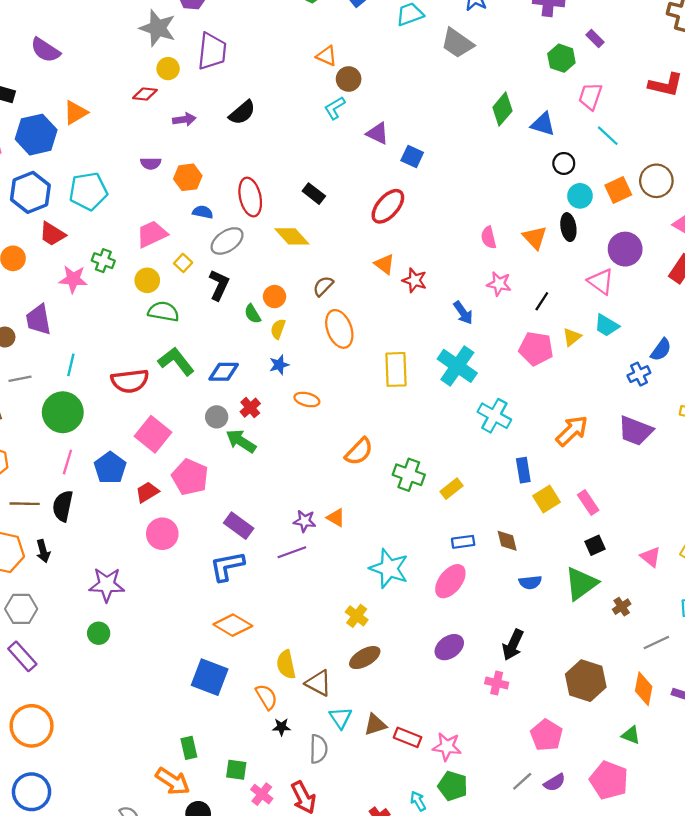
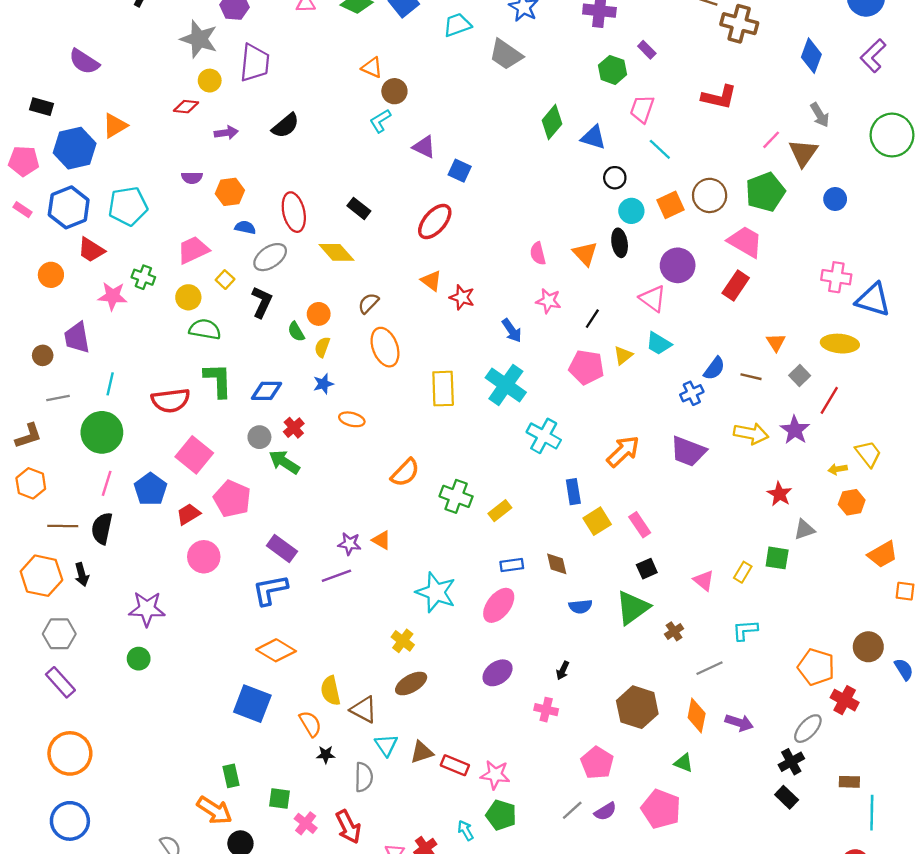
green L-shape: (176, 361) -> (218, 380), turned 36
black arrow: (513, 645) -> (563, 670), size x0.6

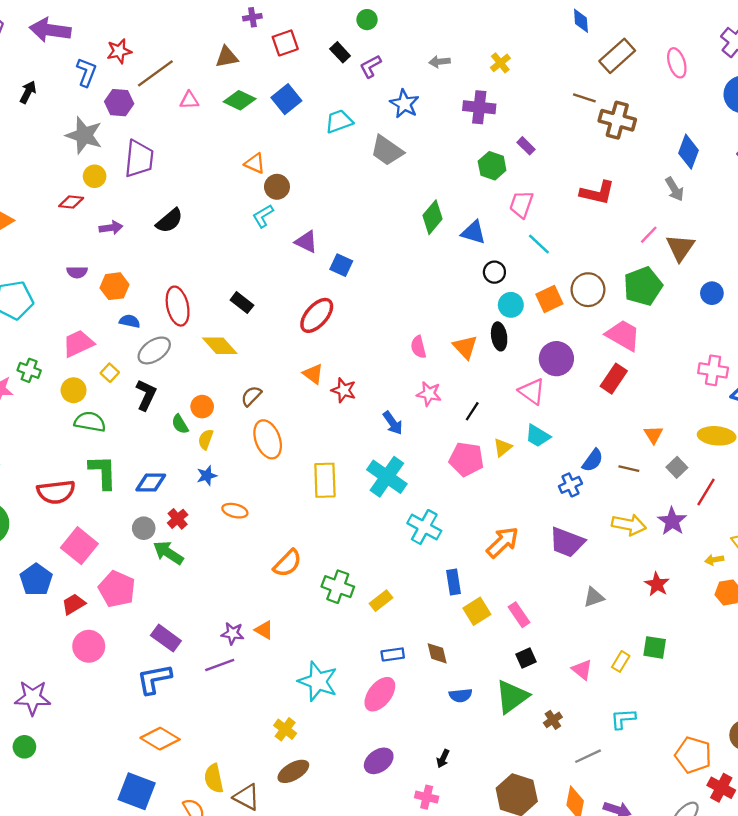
gray arrow: (820, 115) -> (675, 189), moved
gray triangle: (804, 530) -> (594, 597), moved

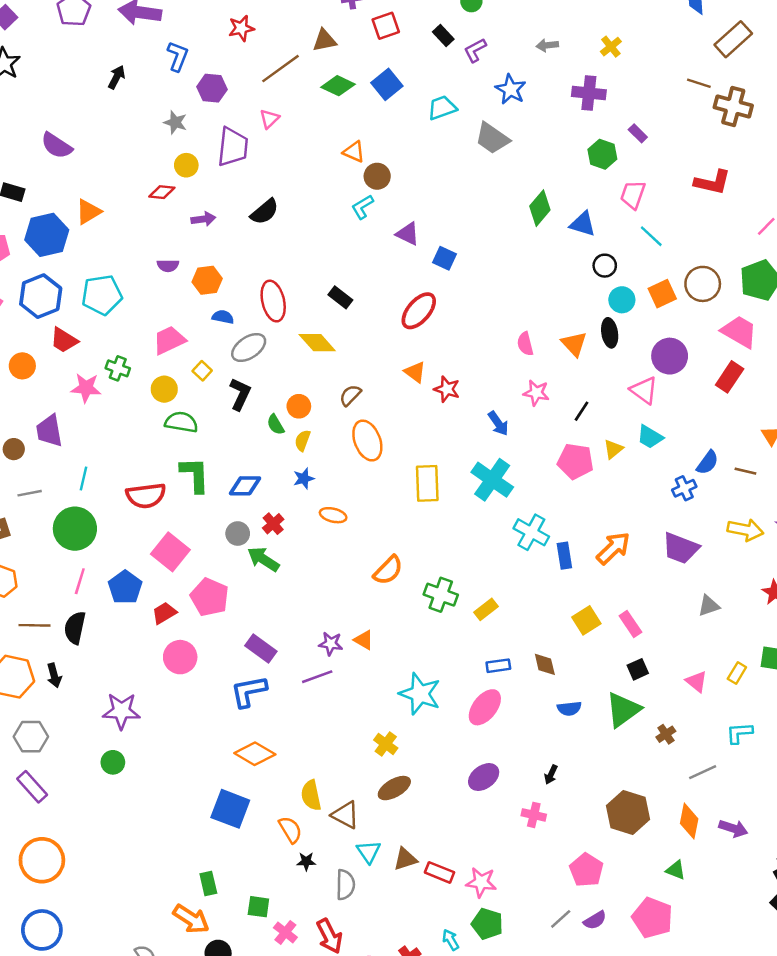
red star: (119, 51) -> (241, 28), moved
brown line: (155, 73) -> (280, 69), moved
pink triangle: (189, 100) -> (269, 119), moved, turned -42
gray star: (84, 135) -> (175, 122), size x0.6
blue rectangle: (454, 582) -> (564, 556), moved

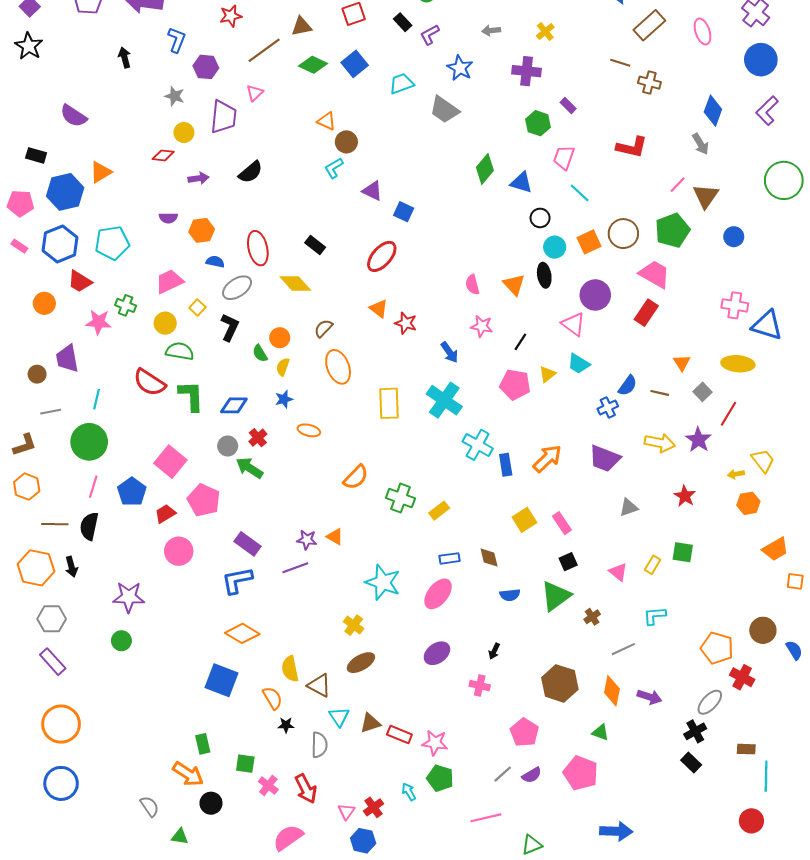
black arrow: (117, 77) -> (125, 58), turned -42
brown cross: (733, 106) -> (649, 83), size x0.7
red semicircle: (146, 496) -> (150, 382), moved, turned 40

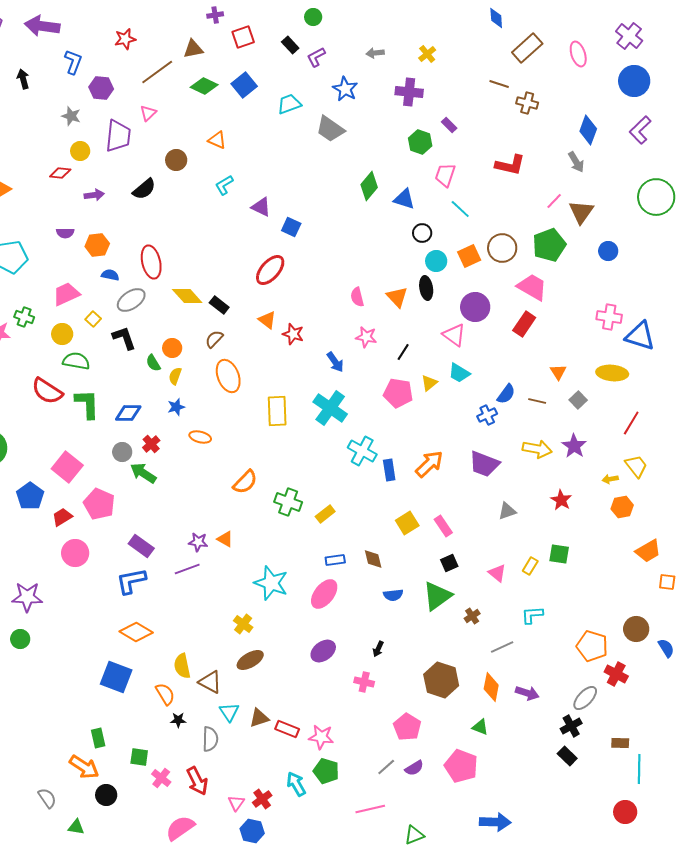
brown circle: (346, 142) -> (176, 160), moved
black rectangle: (315, 245) -> (219, 305), moved
black L-shape: (230, 327) -> (124, 338), turned -44
red line: (729, 414) -> (631, 423), moved
cyan arrow: (409, 792) -> (296, 784), size x1.4

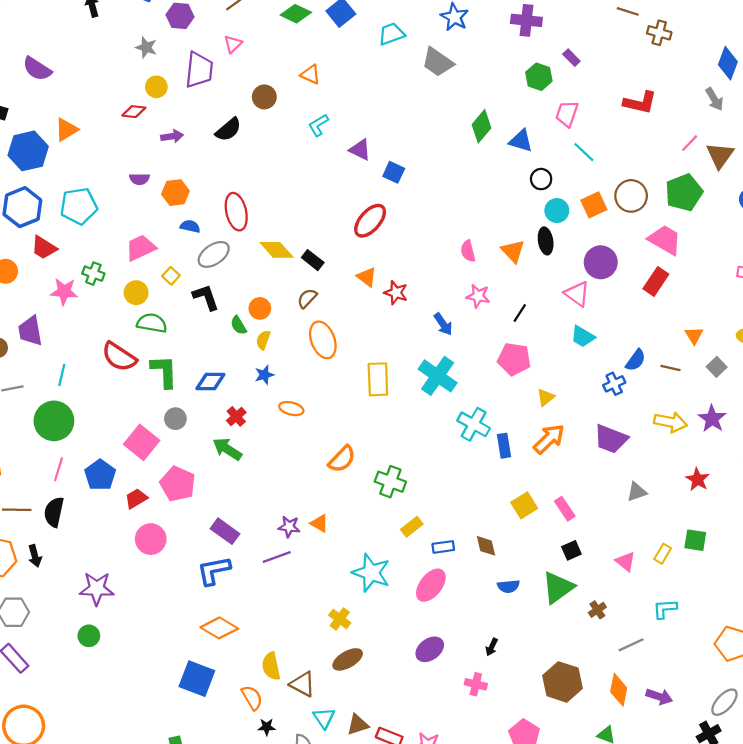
yellow triangle: (429, 383) -> (546, 397), moved
gray circle: (122, 452) -> (175, 419), moved
yellow rectangle: (325, 514) -> (412, 527), moved

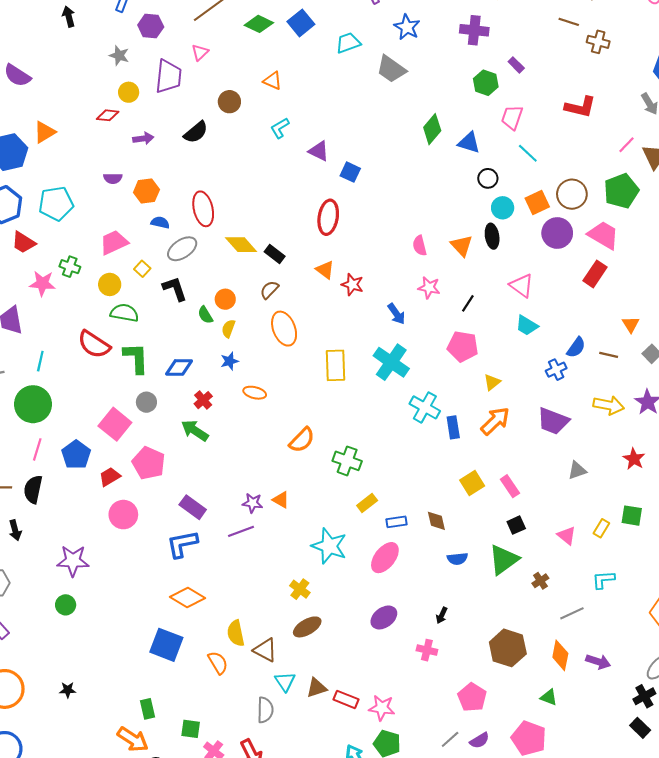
red ellipse: (370, 221) -> (328, 217), turned -32
purple circle: (601, 262) -> (557, 233), moved
black star: (267, 727) -> (68, 690), moved

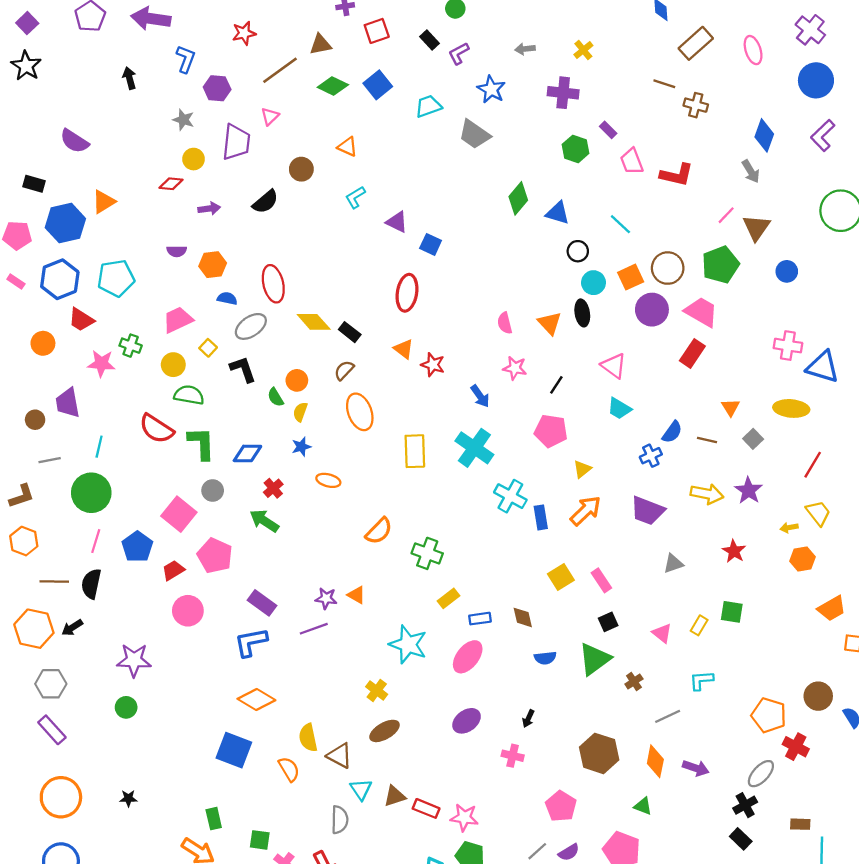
pink trapezoid: (512, 117) -> (632, 161), moved, turned -40
black arrow: (15, 530) -> (72, 628), turned 72

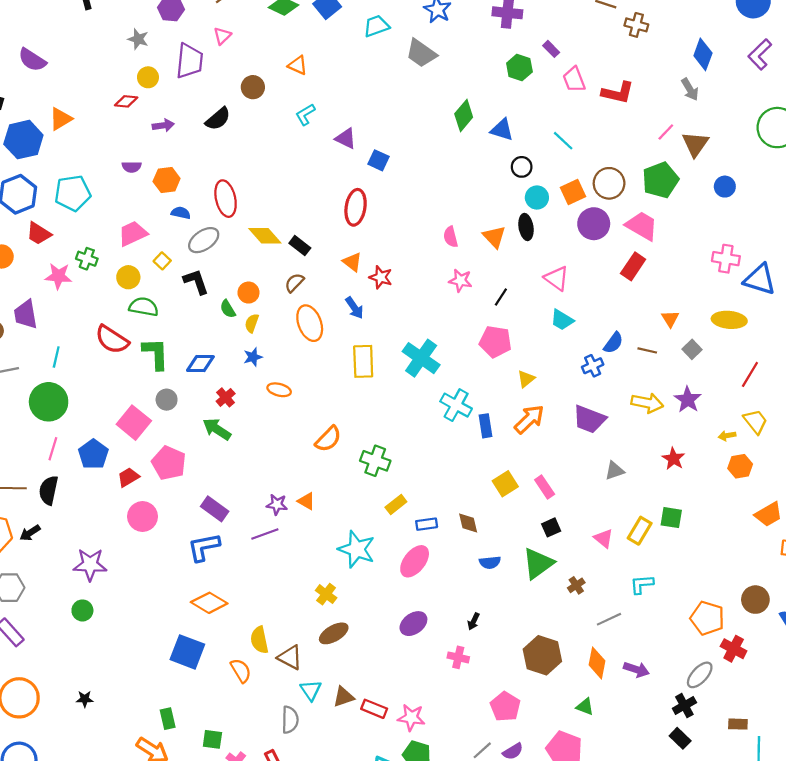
blue arrow: (480, 396) -> (354, 308), moved
yellow rectangle: (699, 625) -> (640, 531), size x1.4

